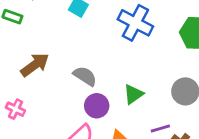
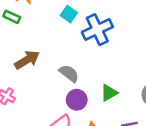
blue cross: (135, 23) -> (97, 30), moved, turned 32

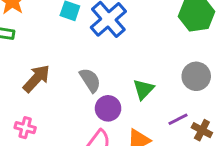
gray semicircle: (69, 73) -> (90, 80), turned 35

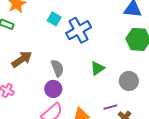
green triangle: (143, 89) -> (97, 68), moved
purple circle: (108, 108) -> (53, 89), moved

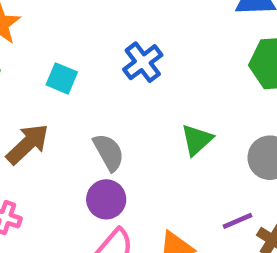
cyan square: (54, 19) -> (62, 78), moved
blue cross: (79, 30) -> (143, 62), size x0.7

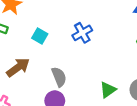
green triangle: (197, 140) -> (108, 90), moved

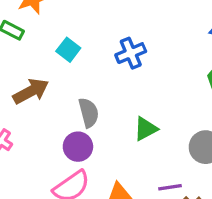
green triangle: (108, 90) -> (146, 129), moved

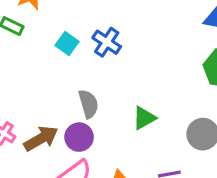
blue cross: (131, 53) -> (107, 42), moved, turned -32
brown arrow: (31, 91) -> (41, 139), moved

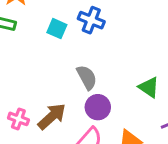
green triangle: (144, 118) -> (149, 87), moved, turned -45
purple circle: (79, 137) -> (98, 107), moved

